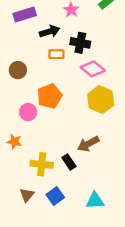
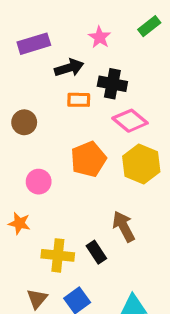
orange pentagon: (50, 96) -> (88, 159), moved
brown arrow: (88, 144) -> (124, 227), turned 90

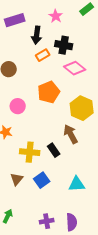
black arrow: (69, 68) -> (37, 35), turned 114
orange rectangle: (79, 100) -> (43, 55), turned -32
yellow hexagon: (141, 164) -> (82, 108), moved

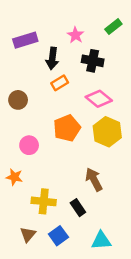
black cross: (64, 45) -> (93, 61), moved
yellow hexagon: (82, 108) -> (107, 132), moved
black rectangle: (54, 150) -> (78, 208), moved

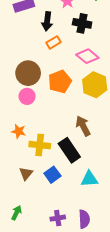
brown circle: (18, 100) -> (28, 73), moved, size x1.5
orange star: (14, 177) -> (19, 131), moved
black rectangle: (78, 208) -> (69, 150), size x1.6

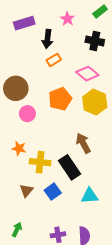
black cross: (82, 23) -> (95, 41), moved
brown circle: (28, 73) -> (16, 88), moved

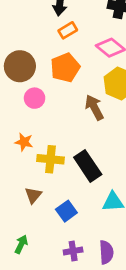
orange pentagon: (60, 99) -> (65, 68), moved
brown arrow: (83, 143) -> (94, 107), moved
blue square: (53, 192) -> (66, 211), moved

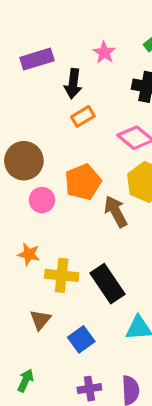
orange pentagon: (65, 68) -> (83, 182), moved

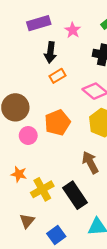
purple rectangle: (37, 59) -> (39, 23), moved
brown arrow: (116, 212) -> (90, 162), moved
yellow cross: (62, 275) -> (42, 189), turned -35

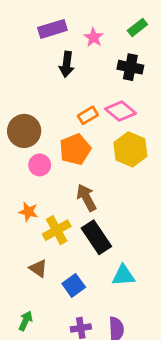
orange rectangle: (57, 76) -> (88, 115), moved
brown arrow: (90, 162) -> (86, 198), moved
brown triangle: (27, 221) -> (38, 268), turned -35

